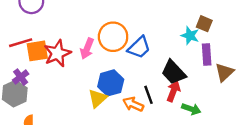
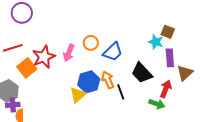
orange circle: (113, 37) -> (91, 43), size x0.6
orange square: (37, 51) -> (27, 68), moved, turned -30
purple cross: (21, 77) -> (13, 105), moved, turned 32
red arrow: (173, 91) -> (166, 89), moved
orange arrow: (133, 104) -> (108, 80), moved, turned 42

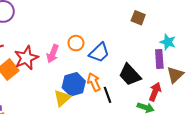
brown square: (168, 32) -> (138, 18), moved
cyan star: (156, 42) -> (168, 42), moved

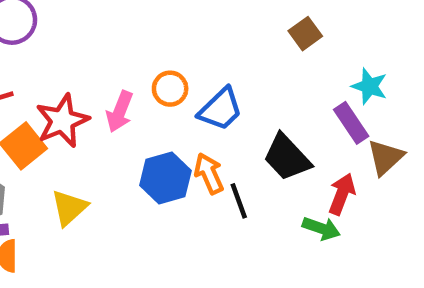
brown square: (138, 18) -> (305, 34), turned 32
purple rectangle: (159, 59) -> (351, 123), turned -30
yellow triangle: (62, 98) -> (69, 208), moved

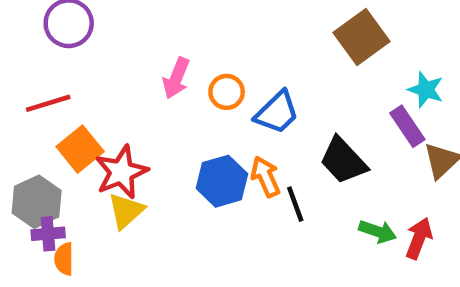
brown square: (305, 34) -> (362, 37), size x1.6
pink arrow: (120, 112) -> (176, 78), moved
red star: (62, 121) -> (121, 172), moved
red arrow: (342, 194) -> (419, 238), moved

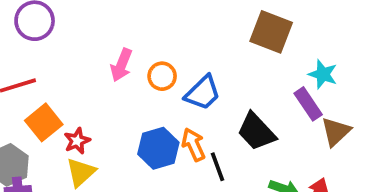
brown square: (362, 37) -> (271, 32), turned -33
red star: (121, 172) -> (77, 141), size x0.6

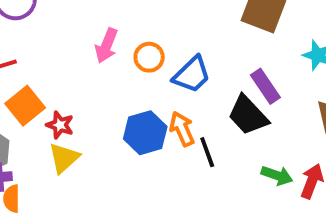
purple rectangle: (308, 104) -> (265, 86), moved
red star: (77, 141) -> (60, 125), turned -30

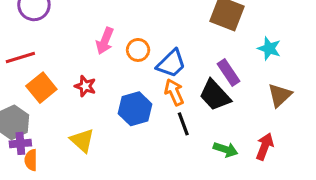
red star: (60, 125) -> (85, 86), moved
orange arrow: (182, 129) -> (174, 92), moved
yellow triangle: (64, 158) -> (82, 140), moved, turned -36
green arrow: (277, 175) -> (225, 149), moved

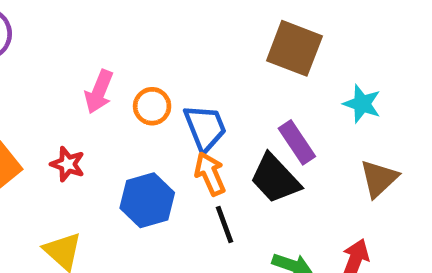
blue trapezoid: (171, 64) -> (205, 128), turned -68

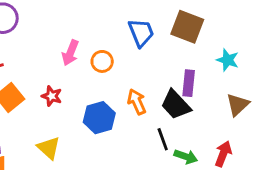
blue trapezoid: (205, 128) -> (141, 33), moved
purple rectangle: (297, 142) -> (189, 83), turned 40
black line: (224, 224) -> (163, 139), moved

